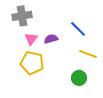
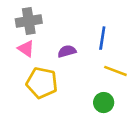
blue line: (78, 29) -> (102, 38), turned 54
pink triangle: (31, 39) -> (26, 49), moved, turned -32

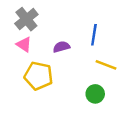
gray cross: (29, 21) -> (26, 19), turned -30

